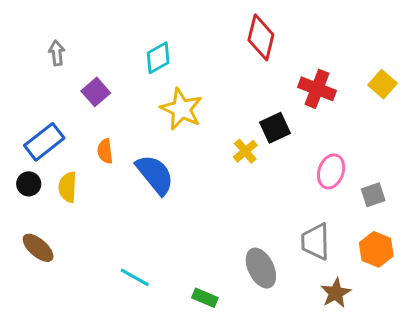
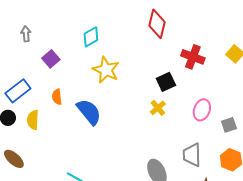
yellow cross: (245, 151) -> (158, 108), moved

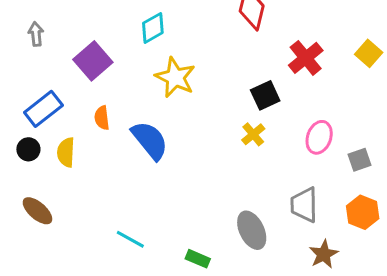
gray arrow: (26, 34) -> (36, 34), moved
red cross: (193, 57) -> (306, 58), turned 30
purple square: (51, 59) -> (93, 61), size x1.4

